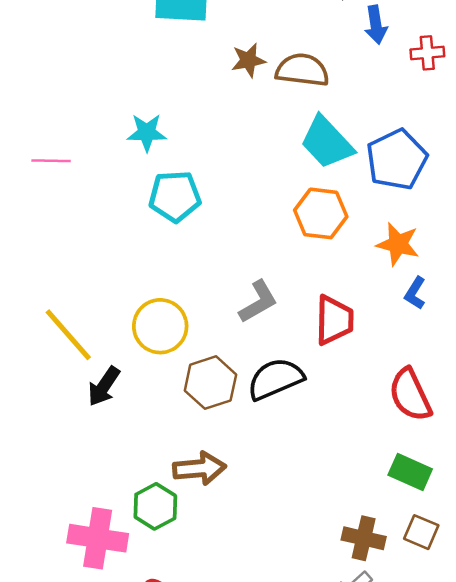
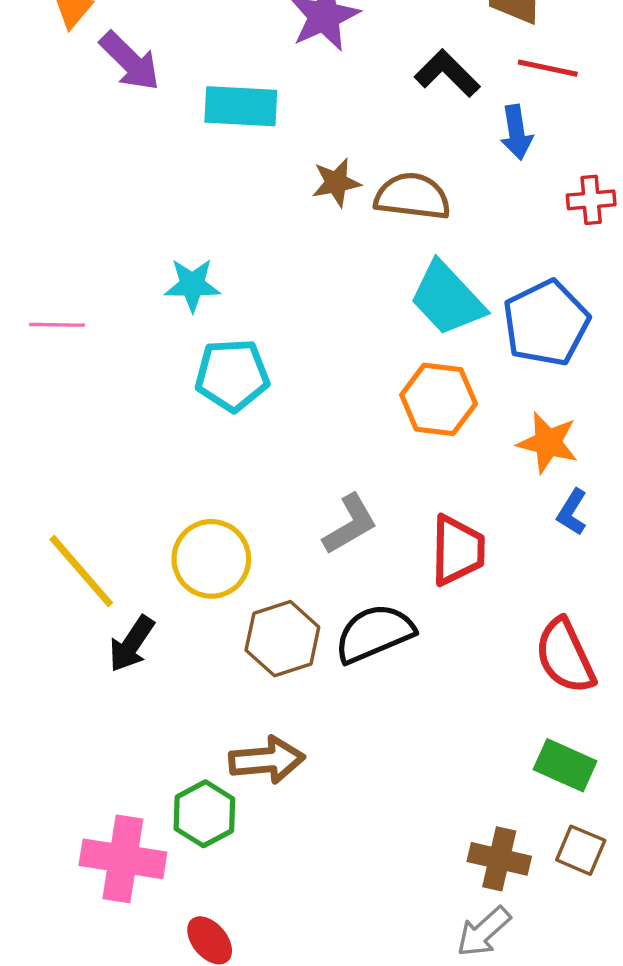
red cross: (427, 53) -> (591, 200), moved

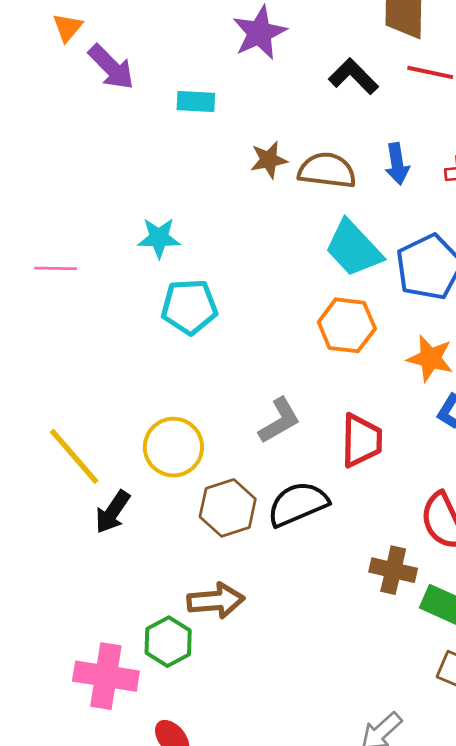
cyan rectangle: (241, 106) -> (196, 102), size x0.7
blue arrow: (517, 132) -> (397, 164), moved
brown cross: (499, 859) -> (393, 570), moved

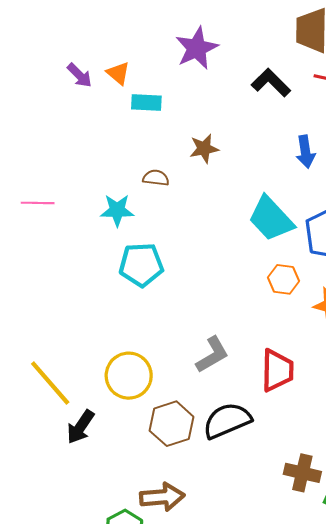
orange triangle: (68, 27) -> (118, 73), moved, turned -30
purple arrow: (111, 67) -> (80, 75), size x0.7
brown semicircle: (327, 170) -> (156, 178), moved, size x0.6
pink line: (56, 268) -> (38, 203), moved
orange hexagon: (347, 325) -> (284, 279), moved, size x0.7

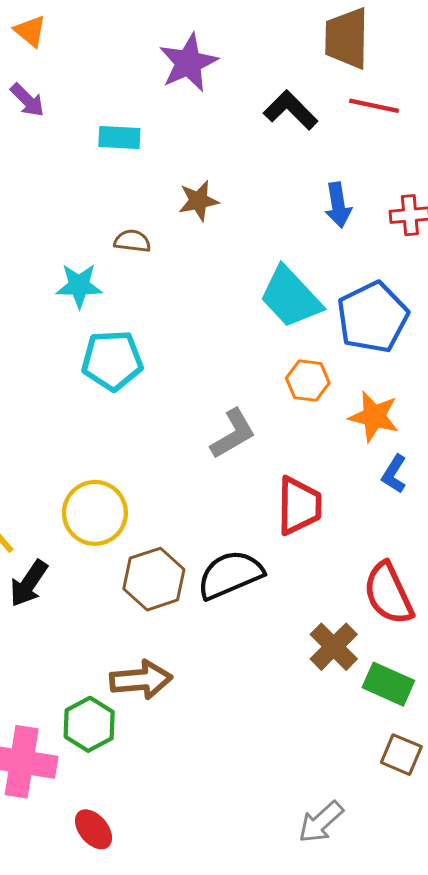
orange triangle: (118, 73) -> (30, 31), moved
gray L-shape: (212, 355) -> (233, 434), moved
brown cross: (302, 473) -> (334, 647), turned 32

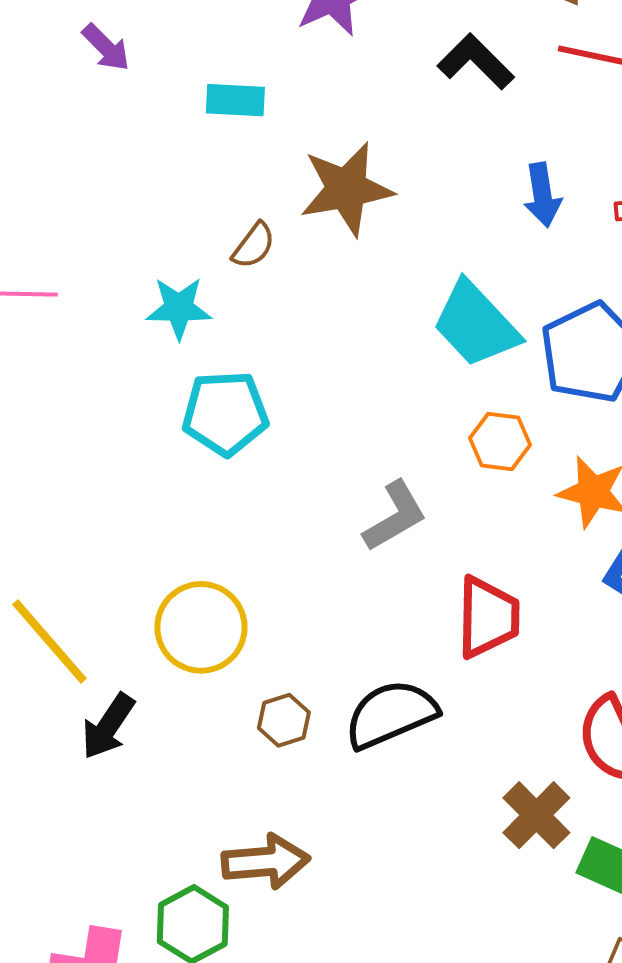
brown star: (198, 201) -> (346, 189), size x1.6
brown semicircle: (132, 241) -> (254, 246), turned 120
brown hexagon: (154, 579) -> (284, 720), size x0.6

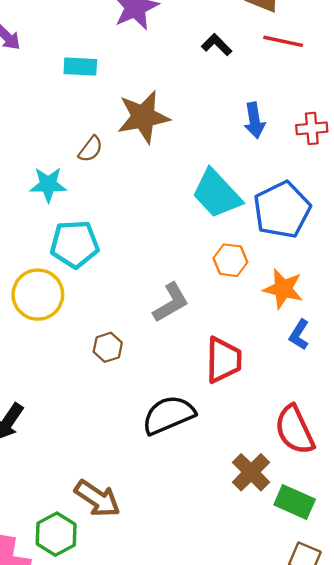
black L-shape: (476, 62) -> (217, 45), size x0.7
yellow circle: (201, 627) -> (38, 295), moved
brown hexagon: (284, 720) -> (108, 347), moved
brown arrow: (266, 862) -> (97, 499), turned 39

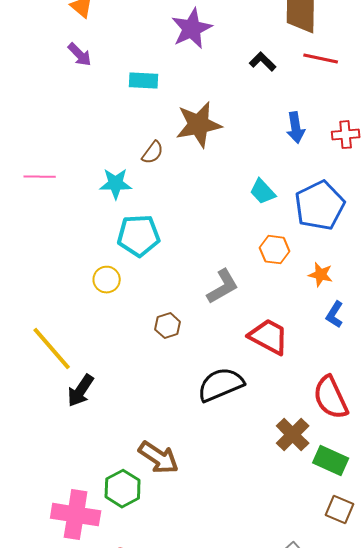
cyan trapezoid: (217, 194) -> (263, 192), size x0.6
orange star: (283, 289) -> (321, 275), size x0.7
yellow circle: (38, 295) -> (107, 280), size x0.6
red trapezoid: (224, 360) -> (269, 337), turned -63

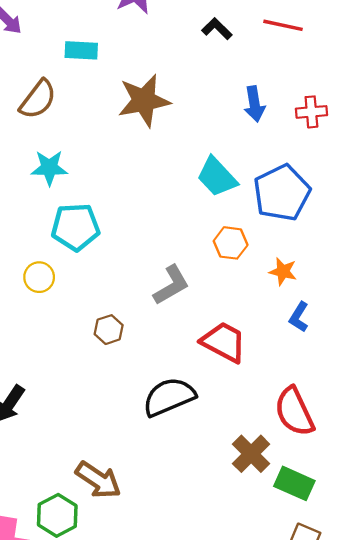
brown semicircle: (153, 153) -> (38, 99), moved, size x1.5
cyan trapezoid: (263, 192) -> (217, 177), size x1.4

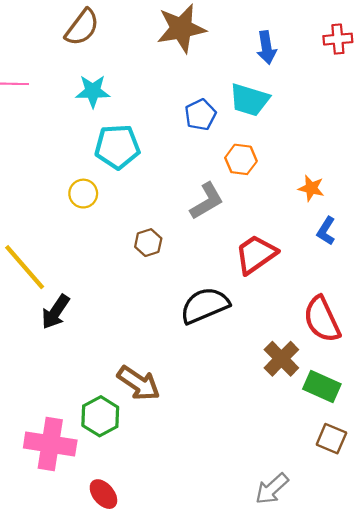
blue arrow: (254, 104) -> (266, 48), moved
cyan trapezoid: (217, 177) -> (249, 100), turned -30
blue pentagon: (282, 193) -> (200, 115), moved, size x0.6
orange hexagon: (231, 243) -> (241, 159), moved
red trapezoid: (224, 342) -> (256, 254), turned -63

